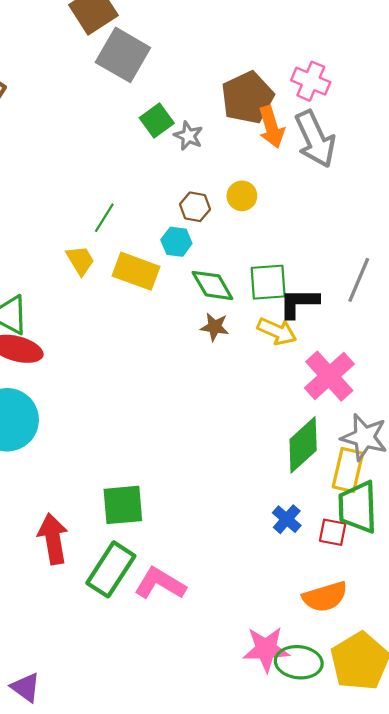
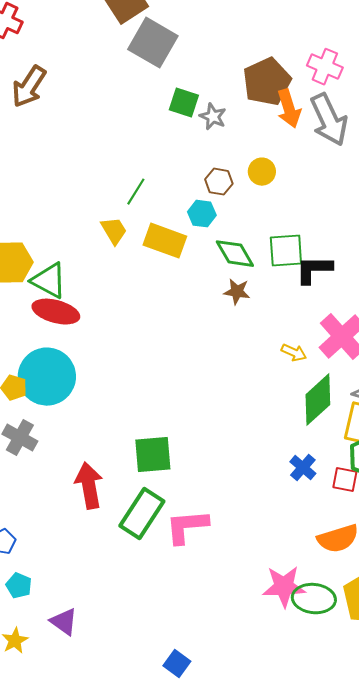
green square: (157, 120) -> (184, 103), turned -36
yellow arrow: (277, 331) -> (294, 353), moved, size x0.7
pink L-shape: (160, 584) -> (187, 527), turned -36

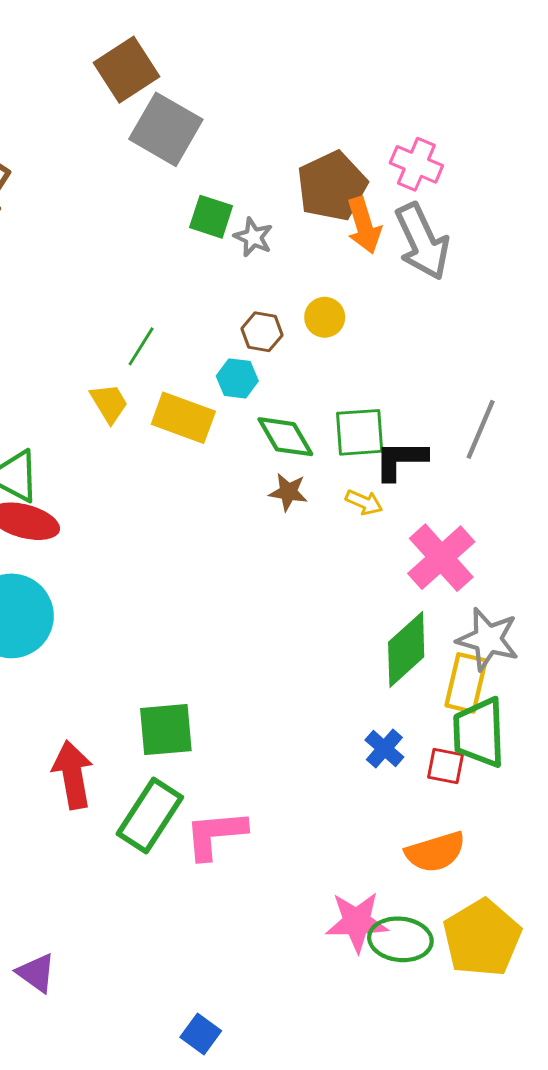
yellow arrow: (294, 353) -> (364, 502), moved

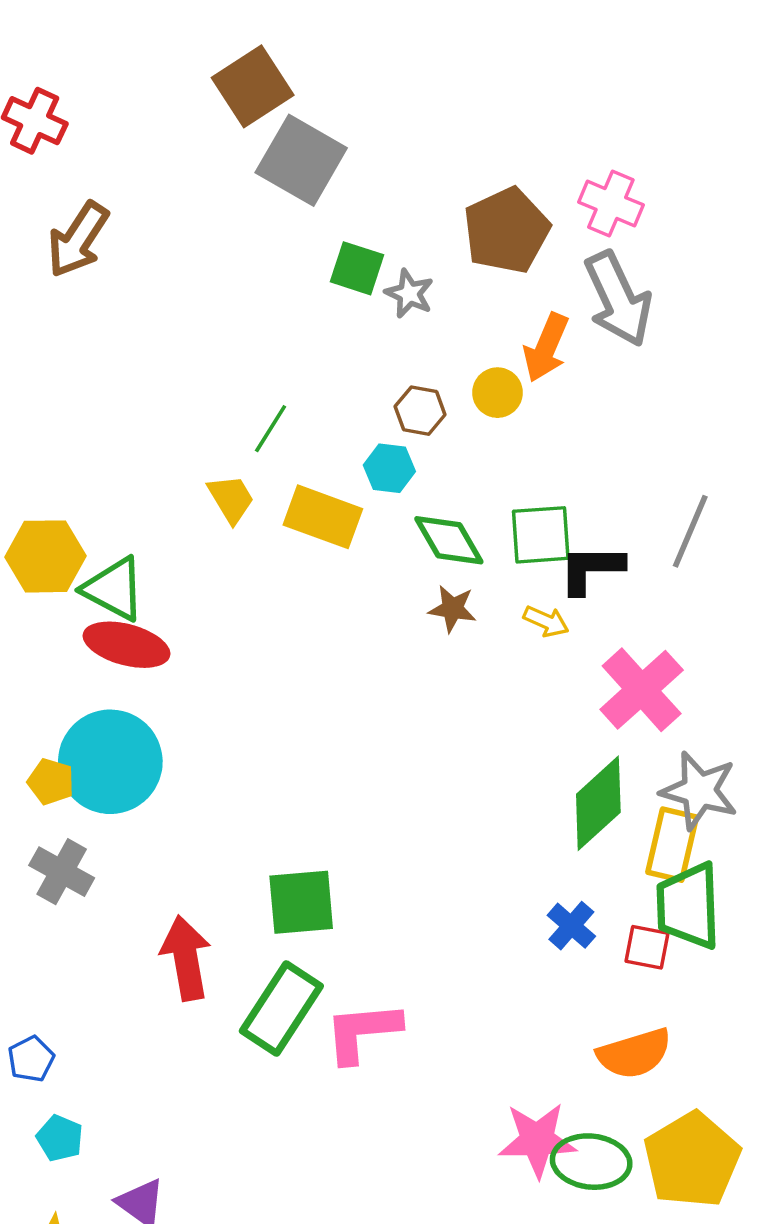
orange arrow: (364, 225) -> (546, 348), moved, turned 40

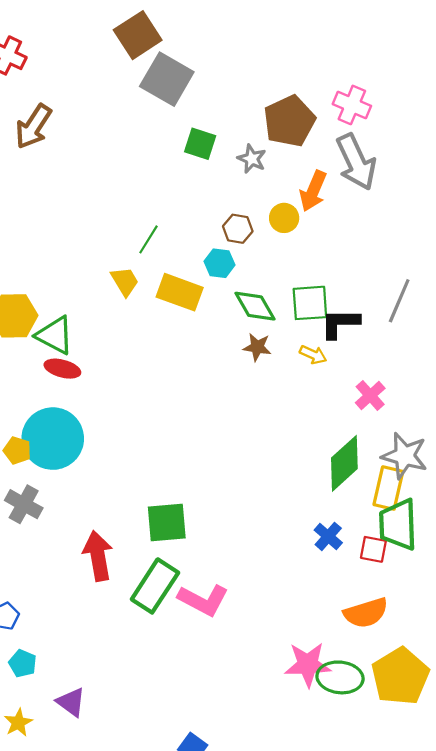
gray star: (409, 294) -> (252, 159), moved
red ellipse: (126, 645) -> (62, 369), size x0.7
pink cross: (642, 690) -> (370, 395), size x0.6
pink L-shape: (362, 1032) -> (203, 600), turned -147

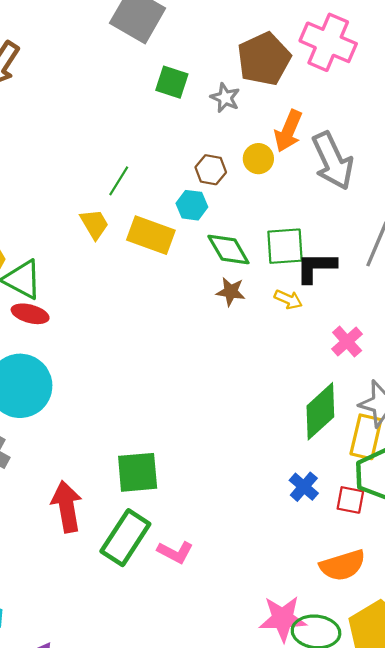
pink cross: (352, 105) -> (328, 42), size x1.4
gray arrow: (356, 162) -> (333, 161), moved
pink L-shape: (203, 600) -> (175, 552), size x0.7

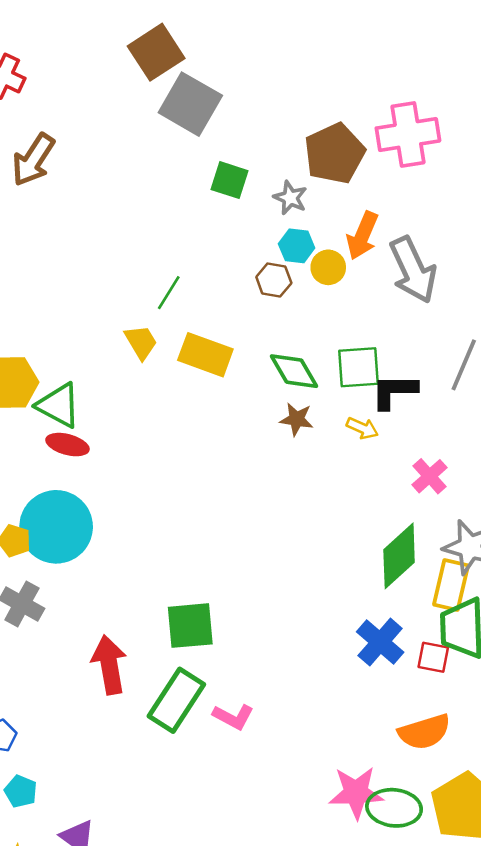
pink cross: (328, 42) -> (408, 134), turned -32
cyan hexagon: (192, 205) -> (297, 246), moved
blue cross: (304, 487) -> (380, 642), size x1.4

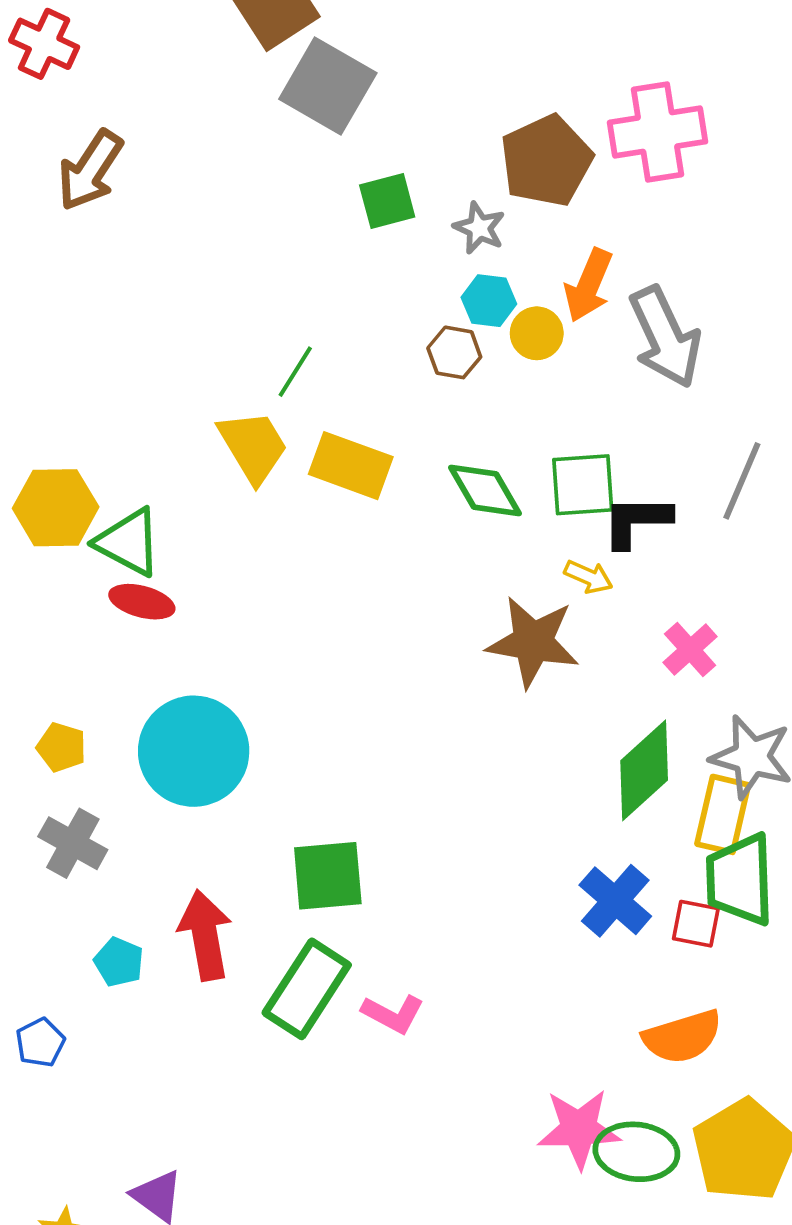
green square: (230, 180) -> (387, 201), turned -33
yellow trapezoid: (141, 342) -> (253, 446), size x1.4
brown star: (297, 419) -> (533, 642), moved, size x1.8
cyan circle: (56, 527) -> (194, 751), moved
cyan pentagon: (21, 791) -> (119, 962), moved

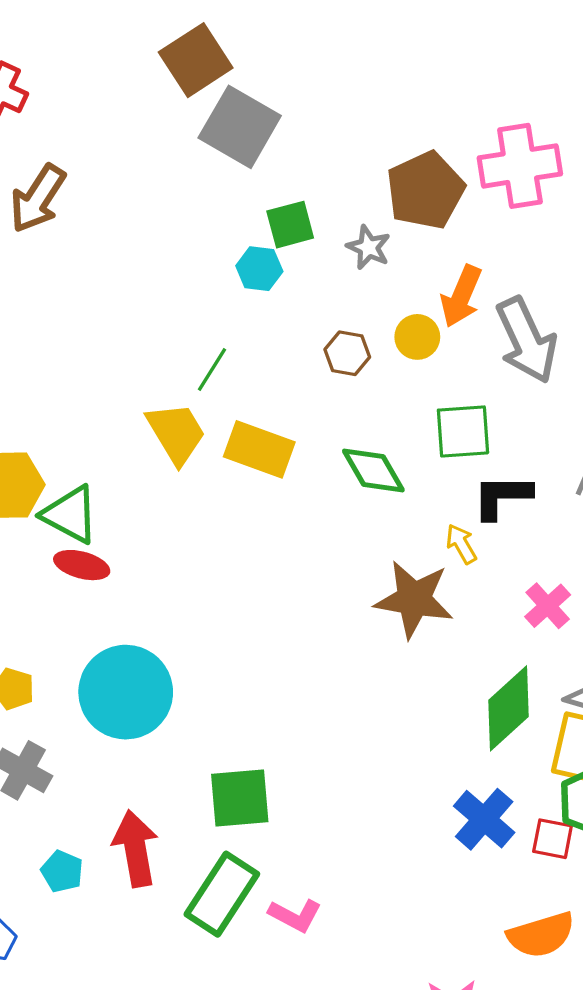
cyan hexagon: (489, 301) -> (259, 269), moved
green square: (583, 485) -> (463, 431), moved
yellow arrow: (588, 577) -> (461, 544), turned -144

